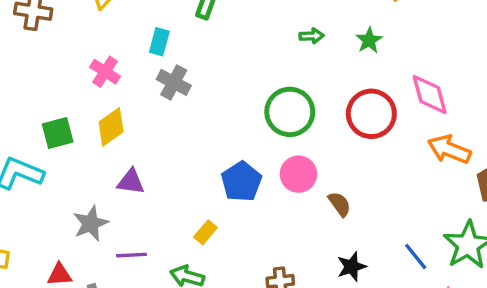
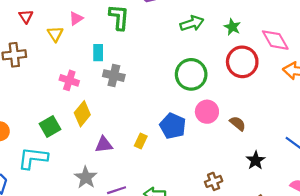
green arrow: (312, 36) -> (192, 23), size x1.5
green star: (369, 40) -> (232, 27), moved
yellow rectangle: (205, 232) -> (141, 141), moved

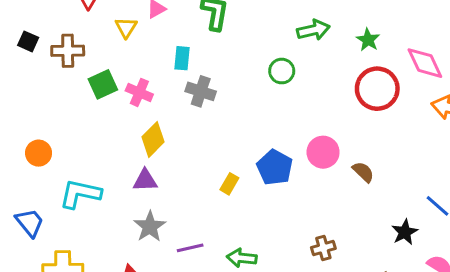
green circle: (191, 74) -> (282, 71), moved, size x0.6
green square: (50, 127) -> (103, 84), moved
purple triangle: (104, 145) -> (145, 180), moved
black star: (256, 160) -> (405, 232), moved

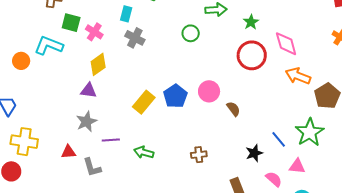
green square: (103, 84) -> (71, 23), turned 30
yellow rectangle: (229, 184) -> (144, 102), size x1.6
cyan L-shape: (80, 194) -> (49, 46), moved

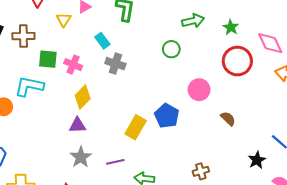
cyan rectangle: (126, 14) -> (102, 41), turned -42
pink circle: (209, 91) -> (199, 90), moved
purple line: (111, 140) -> (115, 162), moved

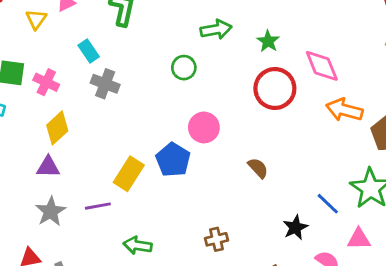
pink circle: (199, 90) -> (204, 127), moved
purple line: (115, 162) -> (98, 206), moved

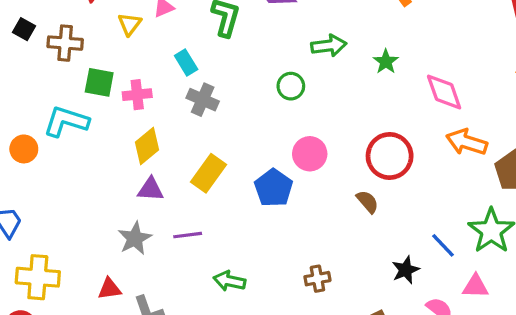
pink cross: (46, 82) -> (137, 95), turned -35
red circle: (275, 88) -> (390, 156), moved
purple triangle: (48, 167) -> (151, 189), moved
yellow rectangle: (129, 174) -> (209, 173), moved

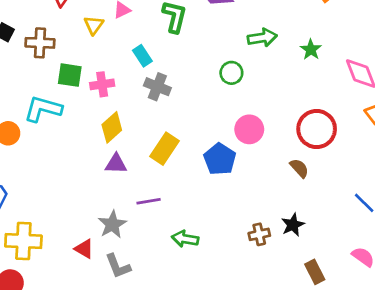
gray star: (135, 238) -> (112, 224), moved
black star: (406, 270) -> (293, 225), moved
red triangle: (109, 289) -> (84, 249), turned 40

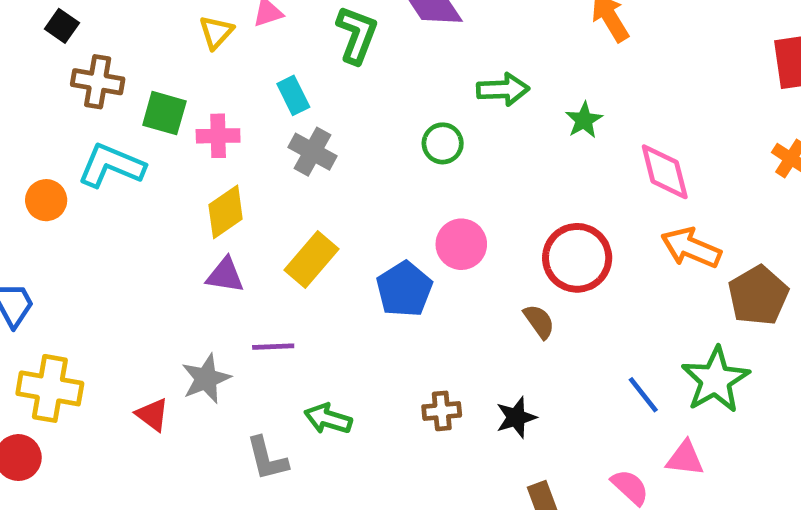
brown cross: (40, 43) -> (98, 82), moved
brown cross: (259, 234) -> (442, 411), moved
gray L-shape: (118, 266) -> (267, 459), moved

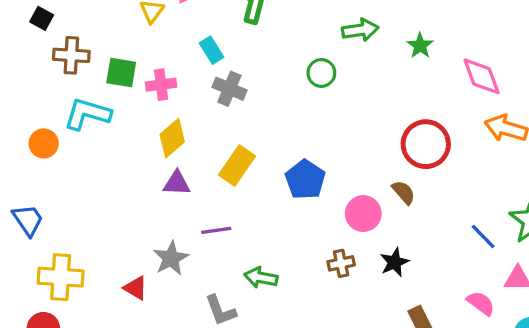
pink circle: (461, 244) -> (363, 214), moved

